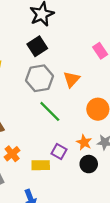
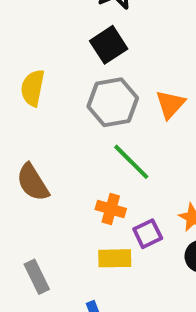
purple square: (59, 151) -> (148, 234), turned 35
orange cross: (12, 154) -> (111, 209), moved, turned -35

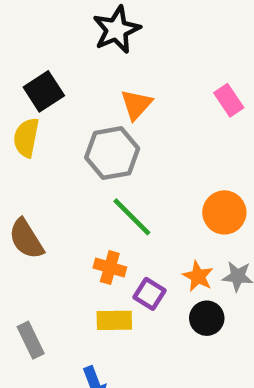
black square: (109, 45) -> (44, 91), moved
orange triangle: (170, 104) -> (136, 105), moved
purple square: (148, 234) -> (150, 294), turned -32

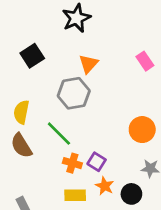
yellow semicircle: (26, 138) -> (21, 112), moved
green line: (132, 217) -> (59, 134), moved
orange star: (198, 276) -> (105, 186), moved
purple square: (150, 294) -> (97, 162), moved

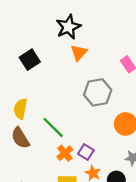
orange triangle: (88, 64) -> (79, 53), moved
gray hexagon: (74, 93) -> (98, 92), moved
orange cross: (72, 163) -> (65, 153), turned 35

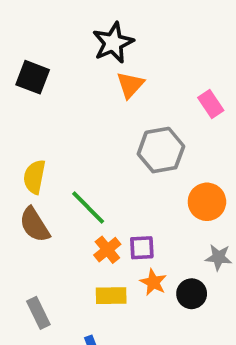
black square: (30, 60) -> (33, 77), moved, turned -36
purple square: (86, 152) -> (142, 248), turned -35

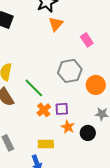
pink rectangle: (211, 104) -> (87, 40), moved
gray hexagon: (161, 150) -> (70, 71), moved
yellow rectangle: (111, 296) -> (46, 144), moved

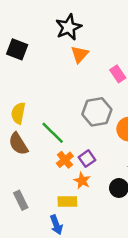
purple square: (62, 109) -> (87, 159), turned -32
orange star: (68, 127) -> (82, 181), moved

